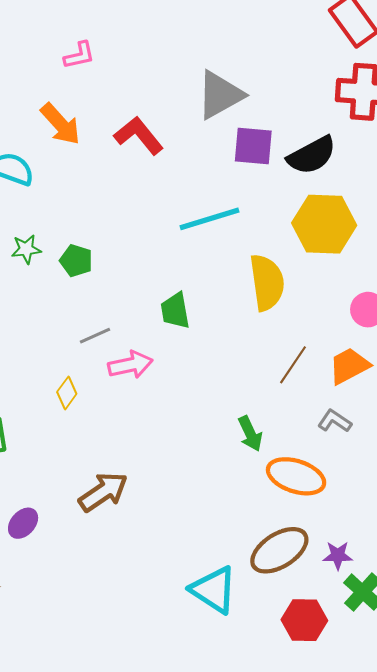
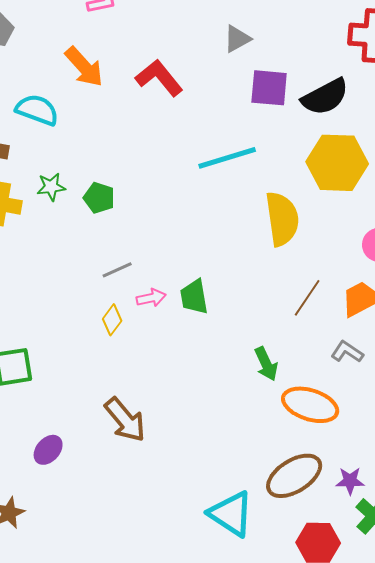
gray triangle: (220, 95) -> (237, 39), size x0.6
green trapezoid: (175, 311) -> (194, 297), moved
pink arrow: (130, 365) -> (151, 298), size x0.7
yellow diamond: (67, 393) -> (112, 320), moved
brown arrow: (103, 492) -> (125, 420), turned 84

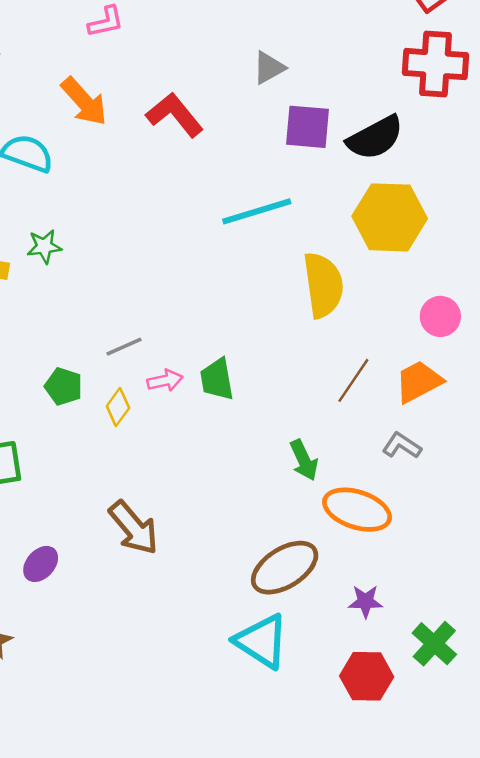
green pentagon: (99, 198) -> (64, 386), moved
brown ellipse: (294, 476) -> (285, 568), moved
purple star: (350, 481) -> (365, 601), moved

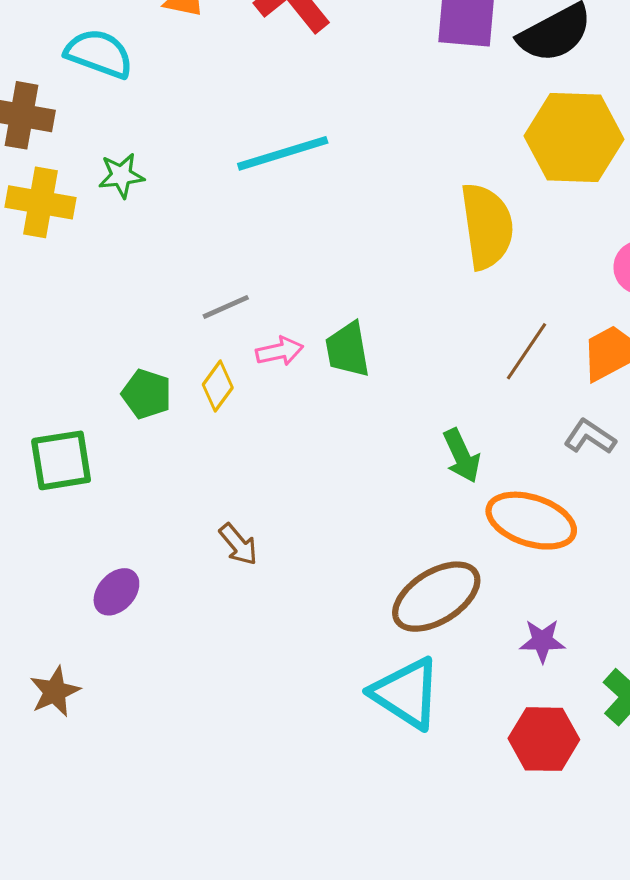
cyan line: (257, 211) -> (283, 153), moved
green pentagon: (64, 386) -> (147, 394), moved
brown arrow: (134, 528) -> (238, 544), size x0.6

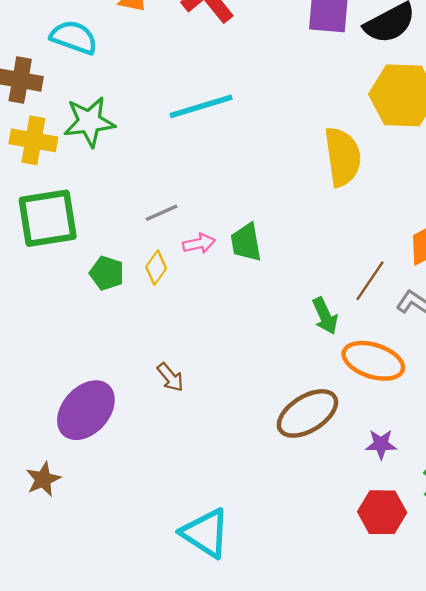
green star: (121, 176) -> (89, 122), size x1.6
brown line: (526, 351) -> (370, 281), moved
green square: (61, 460) -> (48, 218), moved, size x1.4
purple ellipse: (116, 592) -> (86, 410), size x1.8
cyan triangle: (406, 693) -> (205, 533), moved

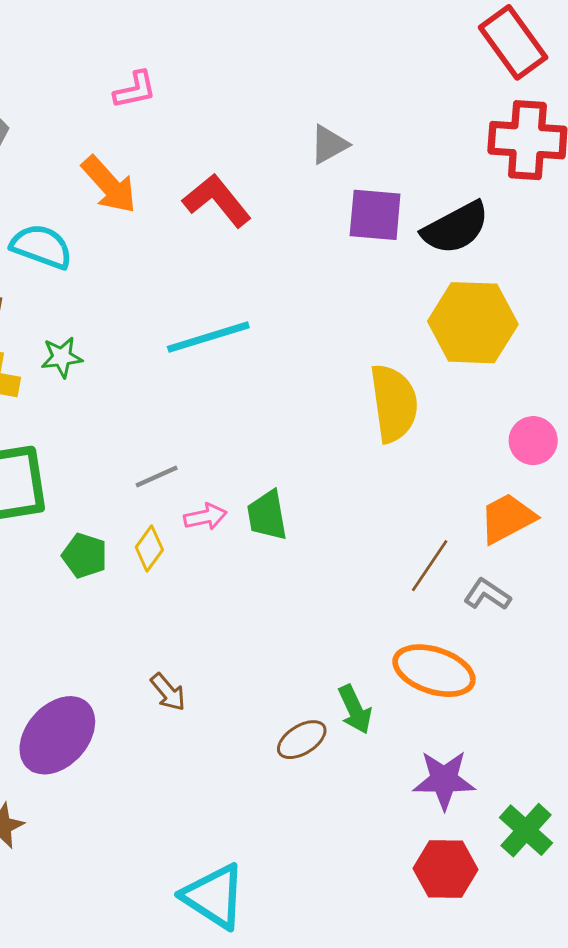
green star: (89, 122) -> (62, 357), size x0.6
green arrow: (325, 316) -> (355, 709), moved
brown ellipse: (307, 413) -> (302, 740), moved, size x0.6
purple star: (381, 444) -> (444, 780), size x1.5

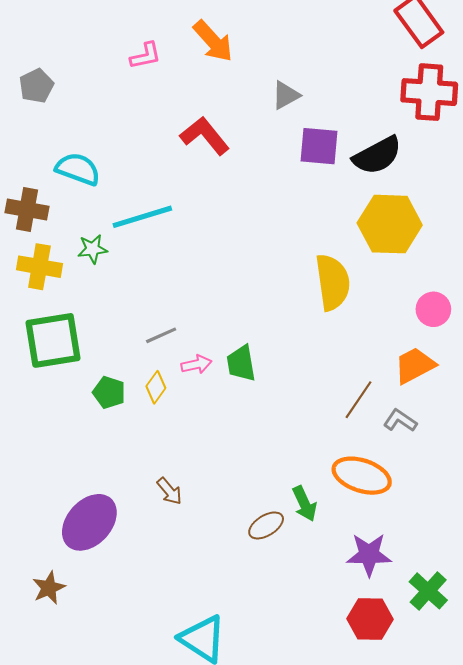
orange arrow: (109, 185) -> (213, 41), moved
cyan line: (208, 337) -> (142, 217), moved

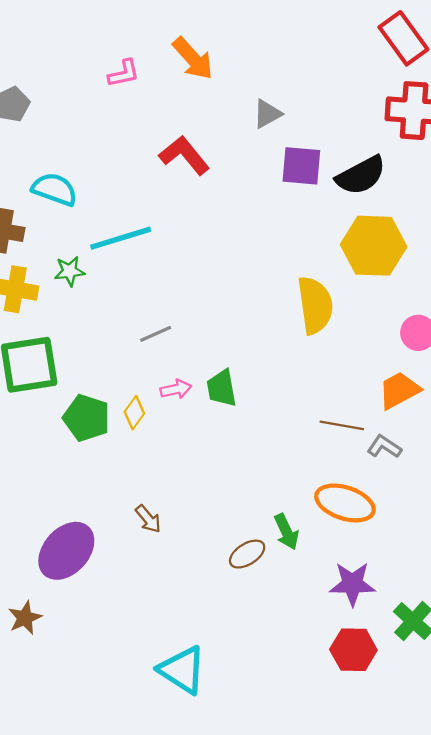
gray line: (161, 335) -> (156, 334), moved
green pentagon: (109, 392) -> (87, 418), size x1.4
brown line: (359, 400) -> (342, 425), turned 66

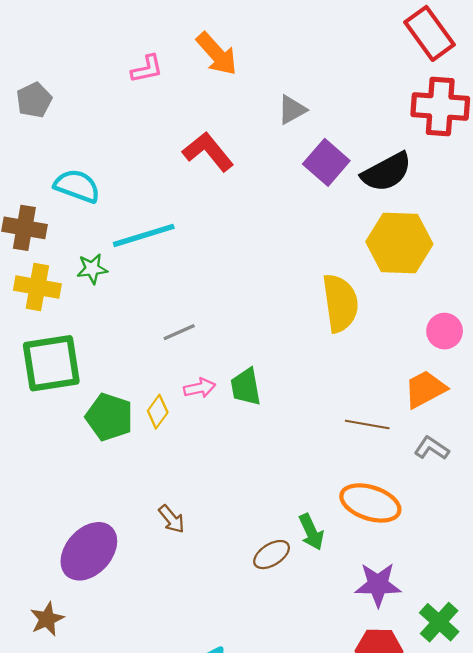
purple square: (301, 166) -> (326, 162), turned 36
gray L-shape: (384, 447) -> (432, 448), moved

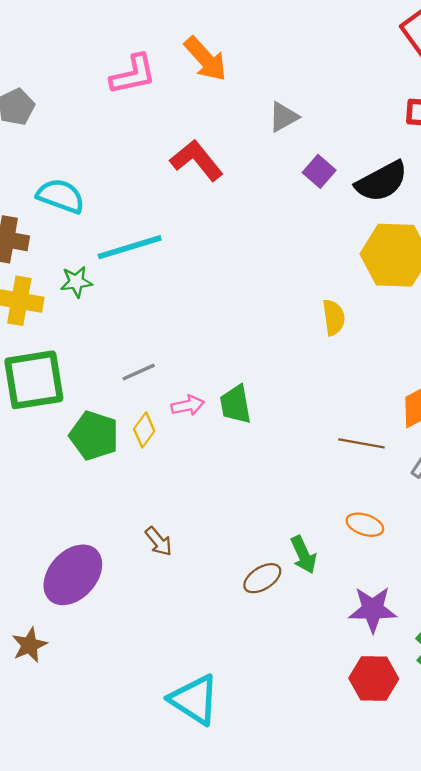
pink L-shape: (147, 69) -> (133, 74), size x1.4
purple square: (326, 162) -> (319, 171), size x0.7
yellow semicircle: (340, 303) -> (334, 317), size x0.6
gray line: (179, 332) -> (139, 372), moved
orange ellipse: (370, 503) -> (365, 525), size x0.6

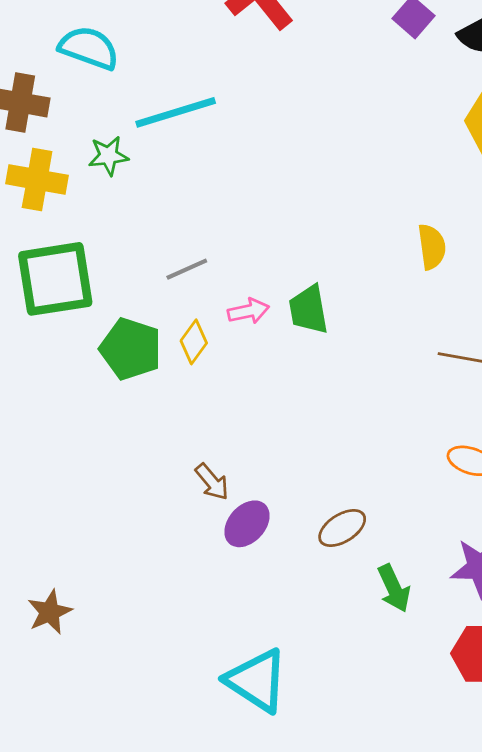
yellow semicircle: (334, 317) -> (432, 247), moved
green arrow: (304, 555) -> (394, 588), moved
purple ellipse: (73, 575) -> (247, 524), moved, size x0.6

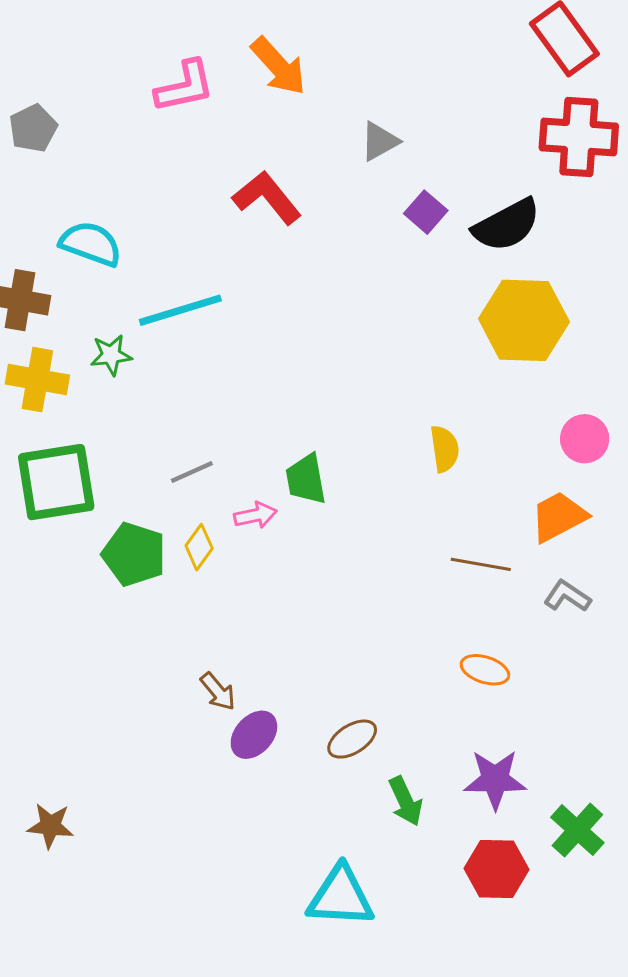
green trapezoid: (309, 310) -> (306, 479), moved
brown star: (50, 612) -> (50, 826), turned 30
cyan triangle: (257, 681) -> (341, 896), moved, turned -30

